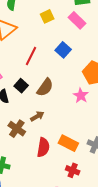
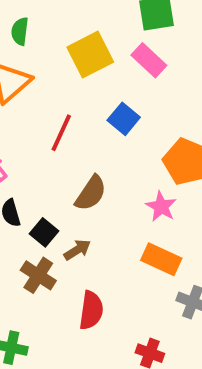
yellow square: (47, 16) -> (90, 55), size x1.6
black square: (21, 86) -> (44, 232), moved
orange rectangle: (68, 143) -> (161, 259), moved

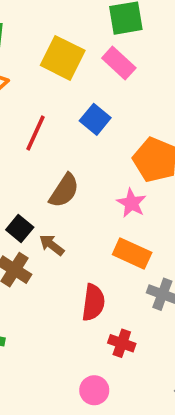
yellow square: (90, 55) -> (63, 58), turned -36
brown arrow: (77, 250) -> (52, 245), turned -110
red semicircle: (91, 310) -> (93, 302), moved

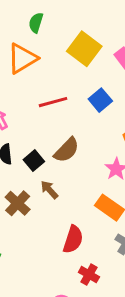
red line: (36, 133) -> (53, 102), turned 40
black square: (20, 228) -> (34, 161), moved

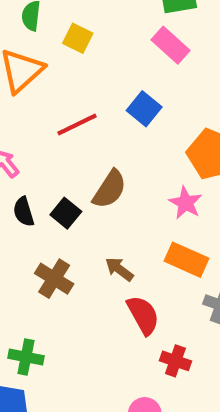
yellow square: (84, 49) -> (78, 38), moved, size x0.6
brown arrow: (49, 190) -> (119, 269), moved
red semicircle: (73, 239) -> (143, 315), turned -36

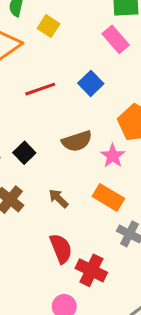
brown semicircle: (110, 189) -> (77, 141), moved, turned 32
red semicircle: (143, 315) -> (61, 248), moved
red cross: (175, 361) -> (91, 270), size x1.4

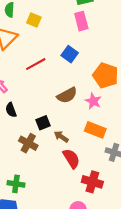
pink rectangle: (116, 39) -> (81, 21), turned 36
black square: (24, 153) -> (43, 123), moved, turned 32
red semicircle: (61, 248) -> (71, 159), moved

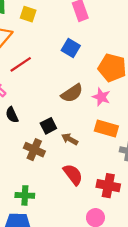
red line: (36, 64) -> (21, 64), moved
red semicircle: (71, 159) -> (73, 175), moved

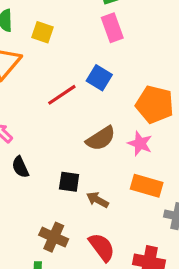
red line: (21, 64) -> (62, 95), moved
black square: (48, 126) -> (69, 182), turned 35
brown cross: (34, 150) -> (54, 237), moved

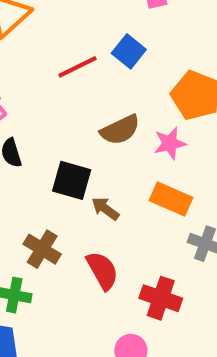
pink star: (140, 143) -> (170, 143), turned 30
black square: (69, 182) -> (72, 180), size x1.4

